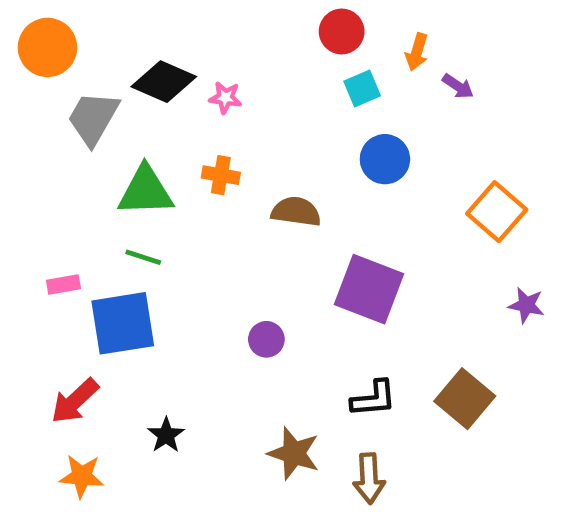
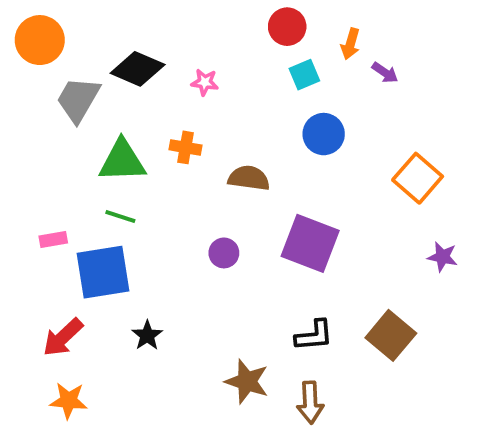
pink star: (225, 98) -> (205, 82), moved
purple circle: (266, 339) -> (224, 253), moved
black star: (166, 435) -> (147, 335), moved

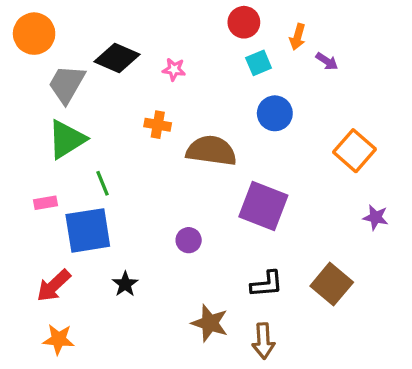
green triangle: (122, 161) -> (67, 139), moved, turned -30
brown semicircle: (249, 178) -> (211, 151), size x1.4
green line: (120, 217) -> (102, 183), turned 50
purple circle: (224, 253) -> (189, 240), moved

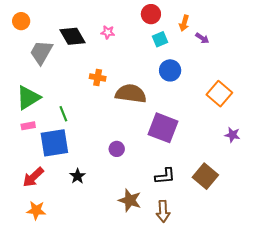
orange circle: (34, 34) -> (21, 21), size x0.7
black diamond: (117, 58) -> (72, 36), turned 36
pink star: (174, 69) -> (108, 32), moved
green triangle: (67, 139) -> (28, 98), moved

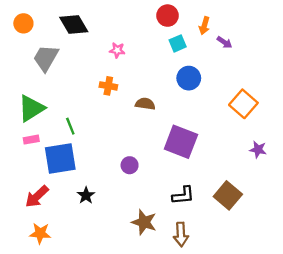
pink star: (108, 32) -> (117, 50), moved
black diamond: (72, 36) -> (74, 24), moved
brown semicircle: (131, 94) -> (145, 104), size x0.6

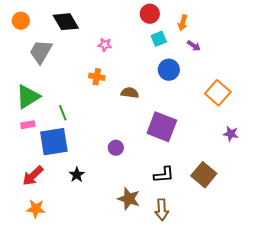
purple arrow: (224, 42) -> (194, 46), moved

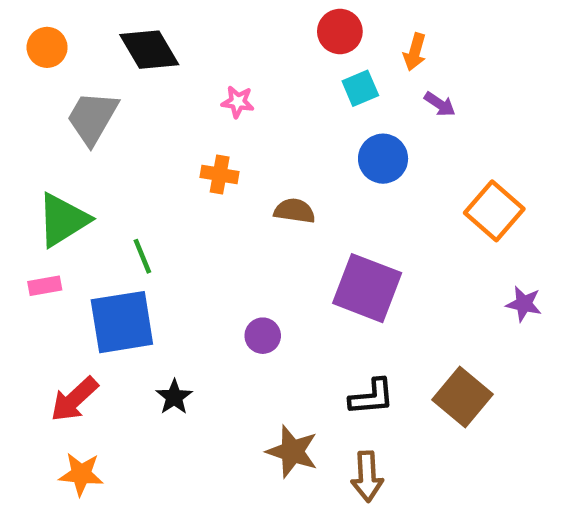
pink rectangle: (28, 125) -> (45, 286), moved

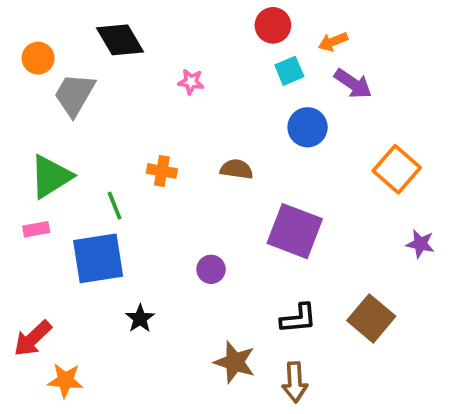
orange circle: (47, 47) -> (38, 58), moved
orange arrow: (415, 52) -> (333, 42), turned 52
purple arrow: (440, 104) -> (353, 84), size x1.5
orange cross: (220, 175) -> (162, 171), moved
red arrow: (74, 399) -> (33, 338), moved

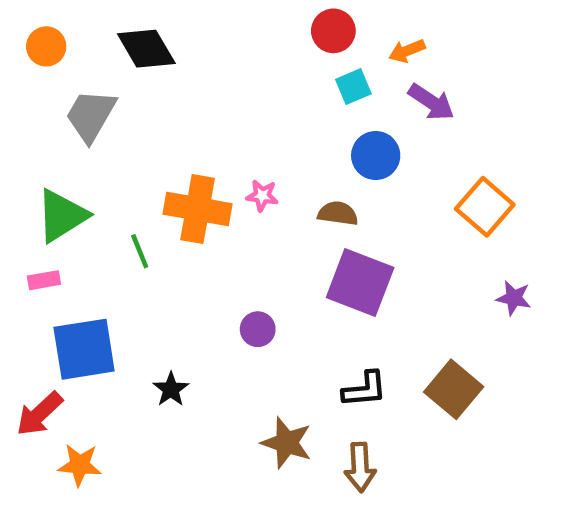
orange circle: (38, 58) -> (46, 46), moved
pink star: (191, 82) -> (262, 196), moved
brown semicircle: (237, 169) -> (338, 213), moved
orange cross: (162, 171) -> (198, 209), size x1.8
blue square: (98, 258) -> (84, 349), moved

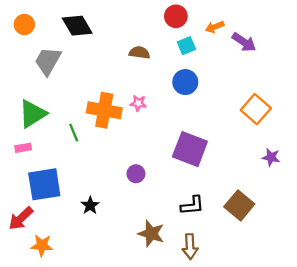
purple arrow: (431, 102) -> (244, 42), moved
blue circle: (376, 156) -> (185, 82), moved
brown semicircle: (338, 213) -> (139, 53), moved

